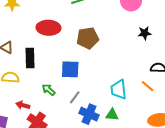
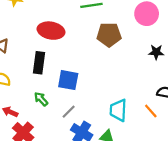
brown pentagon: (88, 38) -> (109, 35), moved
black rectangle: (30, 58) -> (39, 63), moved

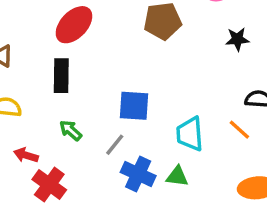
red ellipse: (51, 31) -> (74, 25), turned -50
blue square: (68, 80) -> (134, 106), moved

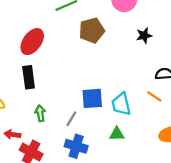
blue square: (134, 106) -> (92, 98), moved
green arrow: (71, 130) -> (40, 113), turned 49
blue cross: (138, 174) -> (76, 146), moved

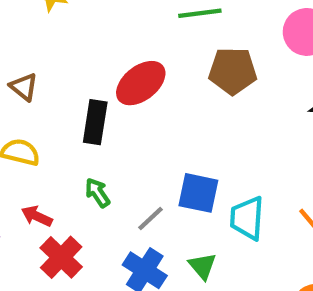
red ellipse: (32, 42) -> (141, 83), moved
green arrow: (40, 113) -> (97, 193), turned -42
green triangle: (117, 134) -> (202, 266), moved, turned 35

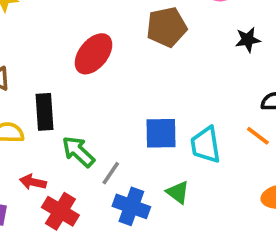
black rectangle: (95, 122) -> (45, 112), moved
green arrow: (97, 193) -> (78, 152), size x1.4
gray line: (151, 218) -> (111, 173), moved

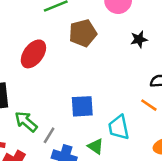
cyan trapezoid: (206, 145) -> (119, 127), moved

